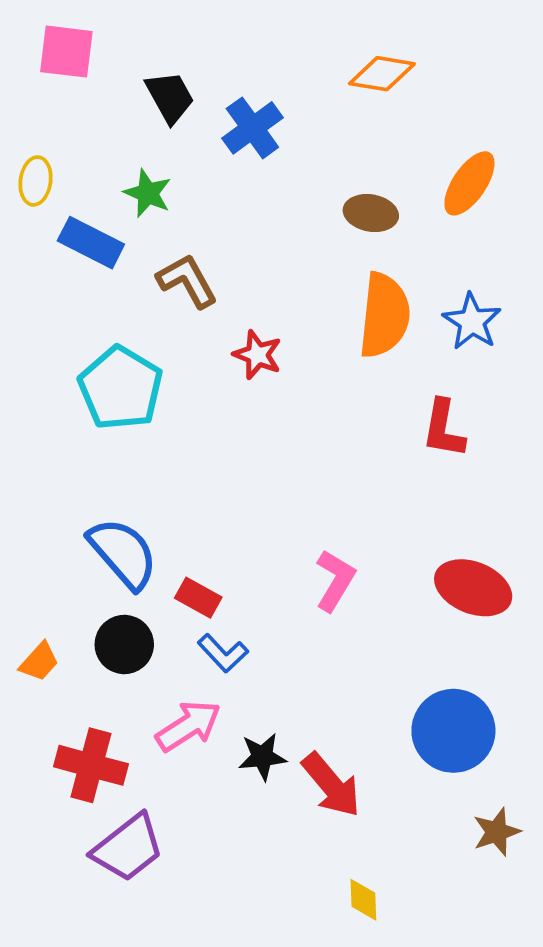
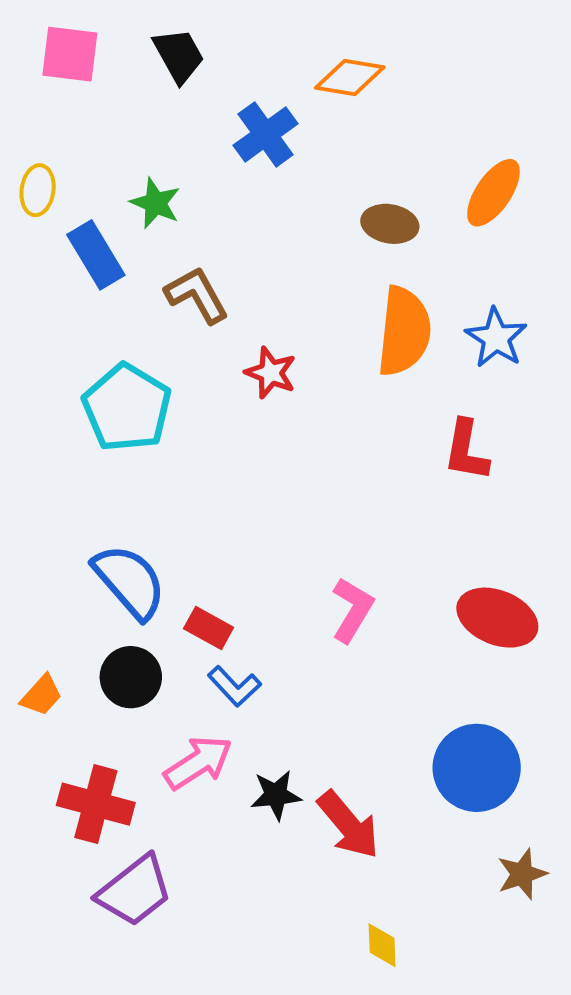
orange diamond: (382, 74) -> (350, 77), moved
black trapezoid: (170, 97) -> (179, 55), moved
blue rectangle: (91, 243) -> (96, 255), turned 32

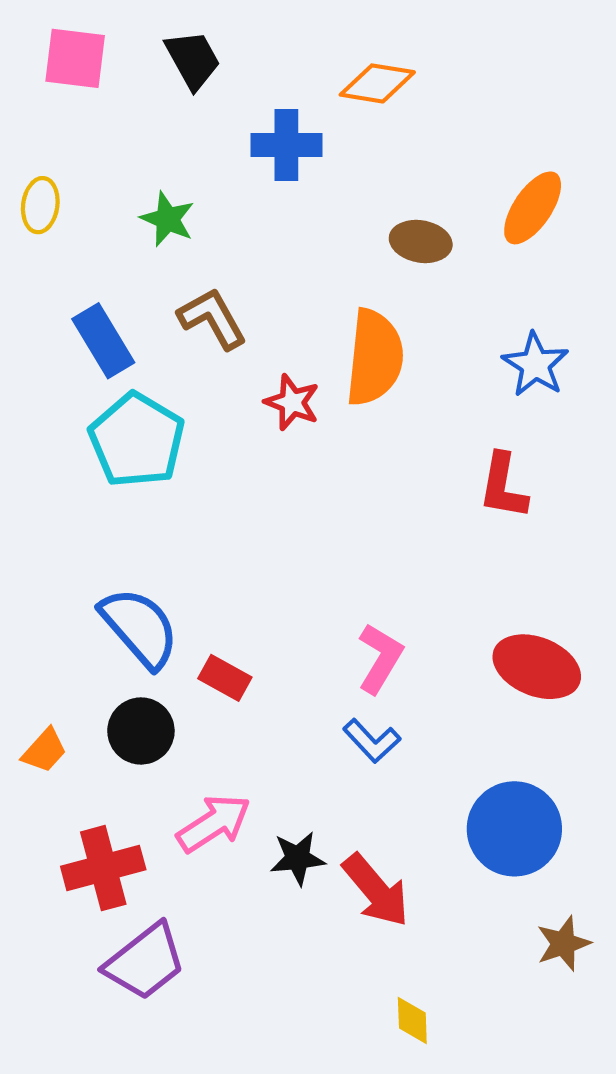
blue cross: (266, 134) -> (286, 145), turned 36
blue rectangle: (96, 255) -> (103, 341), moved
orange semicircle: (404, 331) -> (375, 358), moved
blue L-shape: (234, 686) -> (372, 741), moved
red cross: (96, 804) -> (103, 868), turned -30

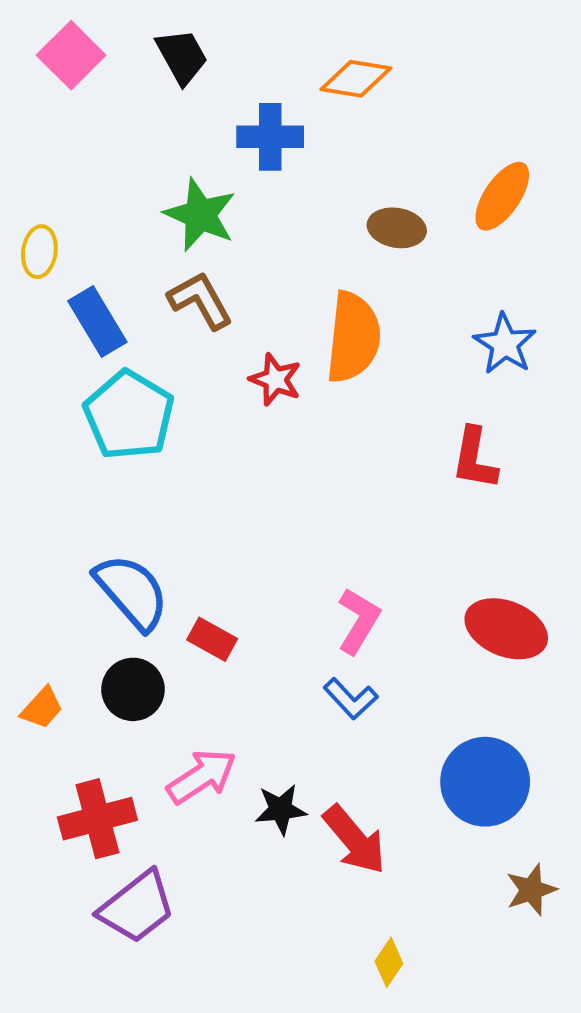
pink square: (75, 58) -> (71, 55), turned 38
yellow ellipse: (40, 205) -> (39, 252), moved
green star: (168, 219) -> (200, 215), moved, size x1.4
yellow diamond: (412, 1020) -> (389, 962), turned 36

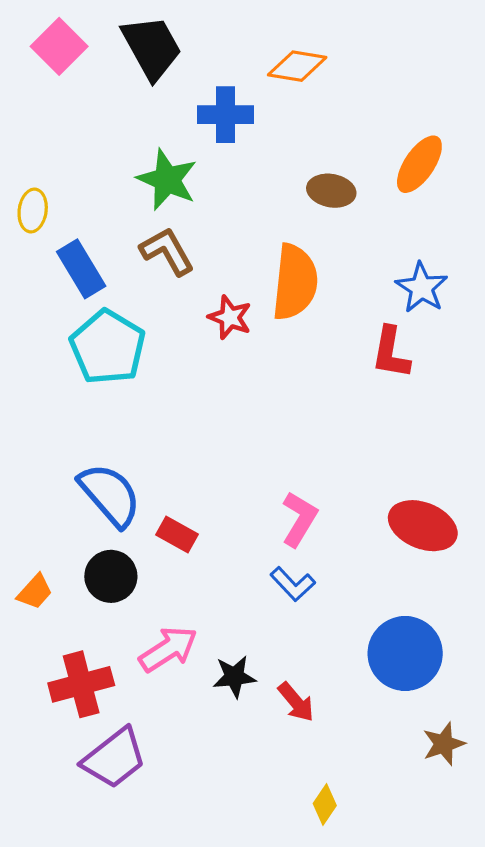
black trapezoid: (182, 56) -> (152, 47), size x1.4
red L-shape: (475, 459) -> (391, 353), moved
red arrow: (355, 840) -> (296, 702), size x0.7

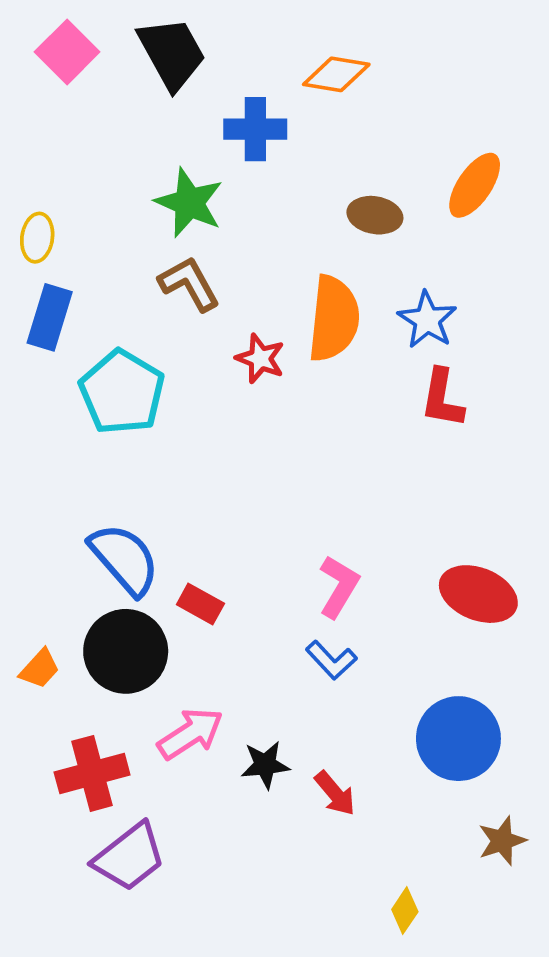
blue rectangle: (81, 269) -> (50, 317), moved, turned 48
blue star: (422, 288) -> (427, 320), moved
black circle: (111, 576) -> (126, 651), size x1.4
yellow diamond: (325, 804) -> (405, 911), moved

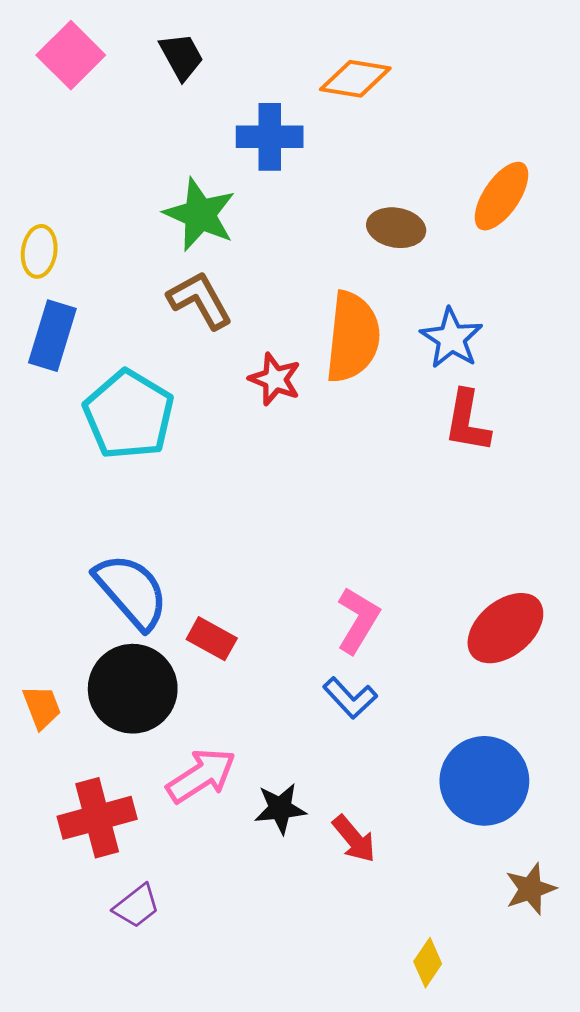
black trapezoid: (172, 53) -> (181, 56), size x0.6
red ellipse: (478, 594) -> (505, 628), turned -62
orange trapezoid: (40, 669) -> (42, 707), turned -63
purple trapezoid: (129, 857) -> (137, 906), size x0.6

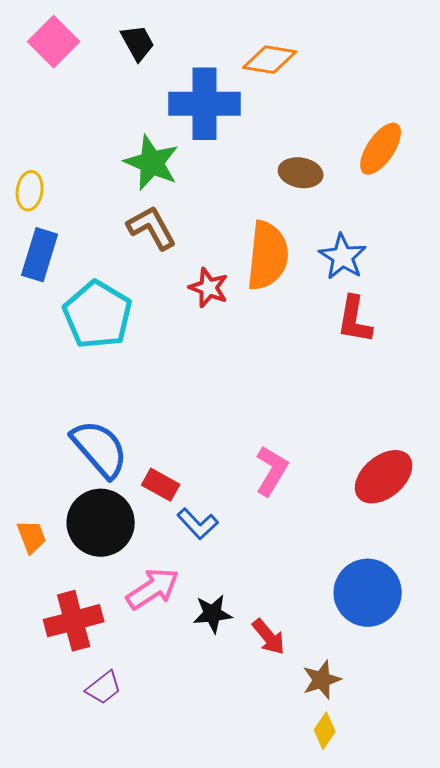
blue cross: (270, 137) -> (205, 104), size x1.4
blue L-shape: (350, 698) -> (198, 524), moved
brown star: (530, 889) -> (322, 680), moved

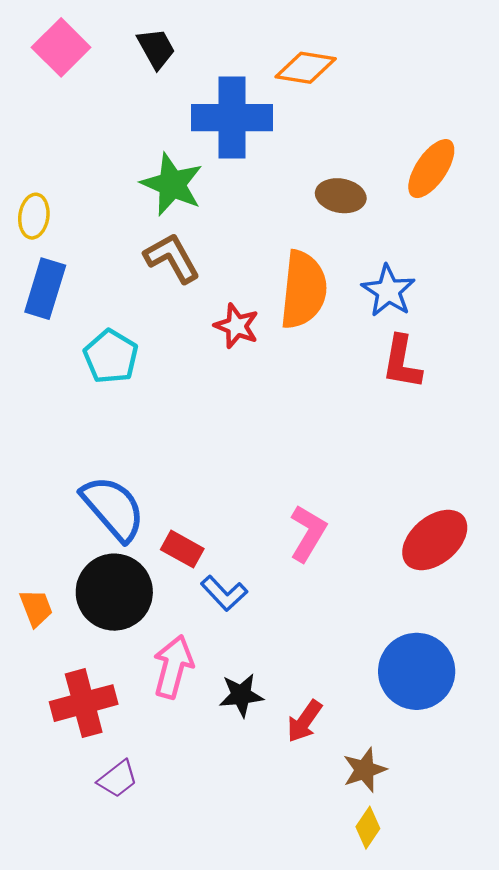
cyan pentagon: (98, 315) -> (111, 357), size x0.7
pink arrow: (153, 589) -> (173, 667), turned -42
red arrow: (269, 637) -> (305, 721), turned 75

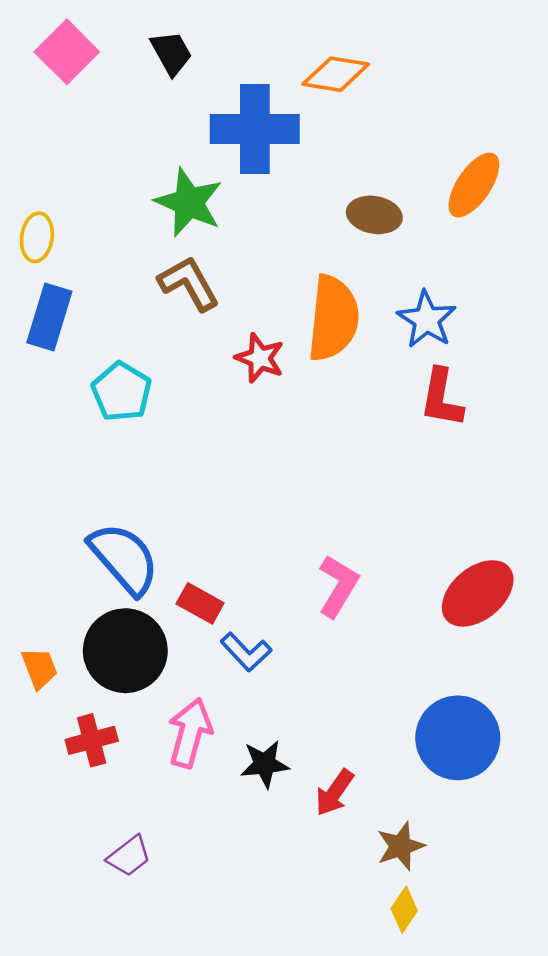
red cross: (84, 703) -> (92, 740), moved, size x0.7

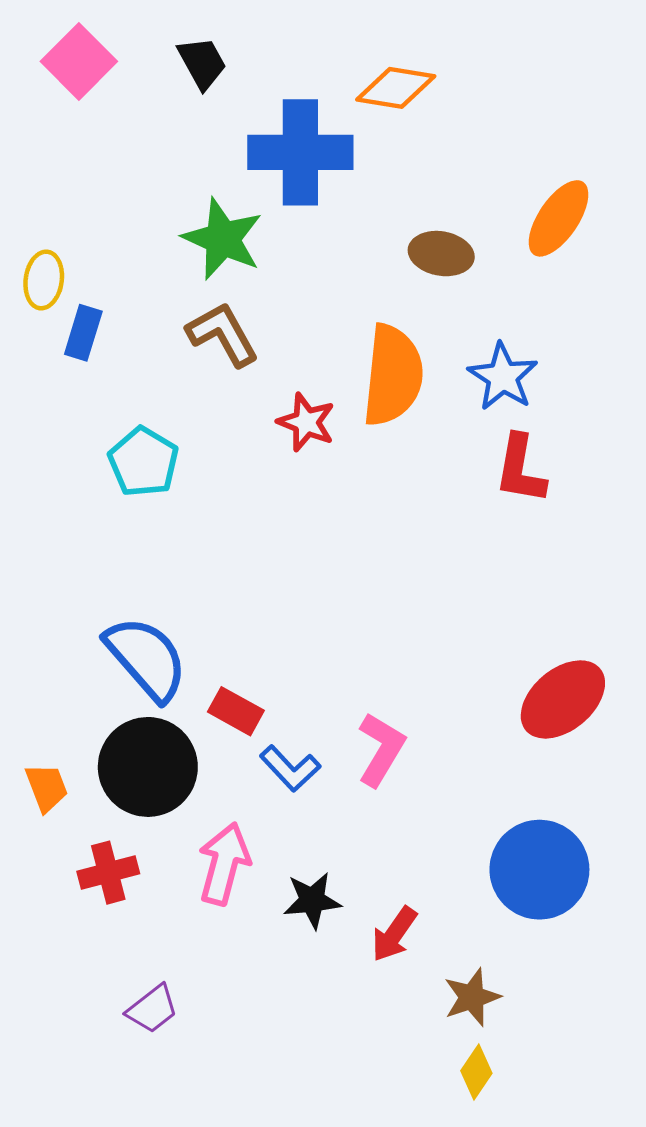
blue rectangle: (49, 317) -> (83, 333), moved, size x0.7
pink L-shape: (338, 586) -> (381, 749), moved

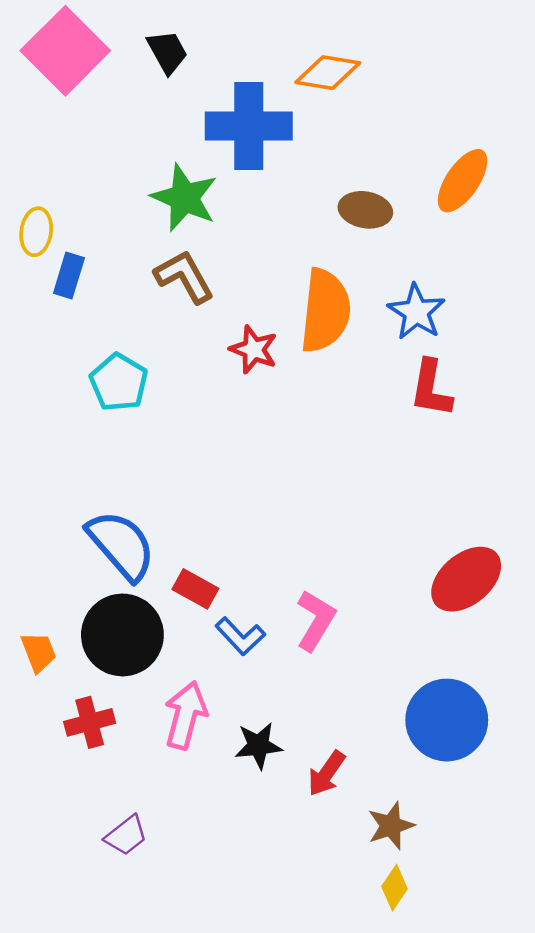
pink square: (79, 61) -> (65, 51), size x1.4

